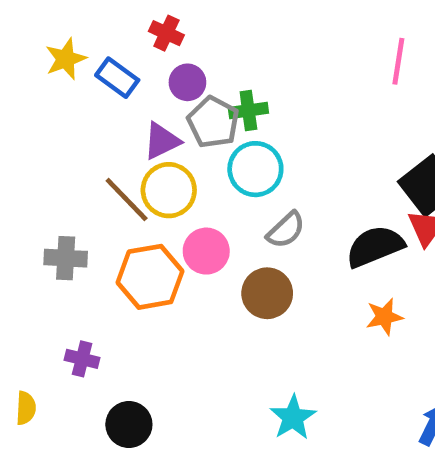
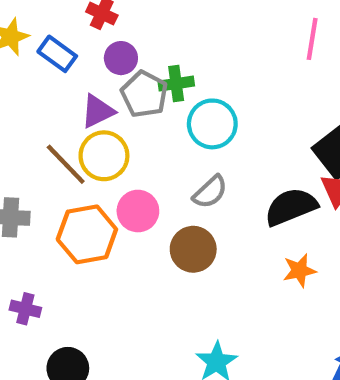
cyan circle: (255, 169) -> (212, 124), moved

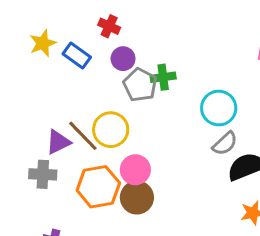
purple triangle: (98, 111) -> (58, 142), moved
cyan circle: (212, 124) -> (219, 108), moved
gray semicircle: (210, 192) -> (225, 144), moved
brown circle: (193, 249) -> (137, 198), moved

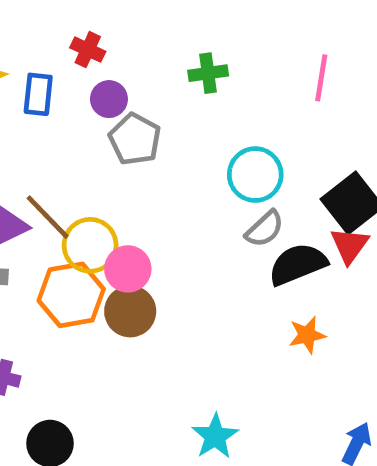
blue rectangle: (77, 56) -> (38, 94), turned 60
green cross: (163, 77) -> (208, 73), moved
yellow circle: (111, 130) -> (90, 245), moved

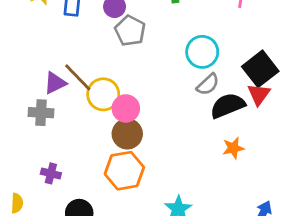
orange hexagon: (71, 295) -> (124, 171), moved

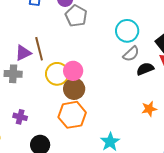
brown line: (78, 77) -> (39, 49), turned 30
yellow circle: (103, 94) -> (57, 74), moved
black semicircle: (228, 106) -> (145, 69), size x0.7
orange star: (233, 148) -> (149, 109), moved

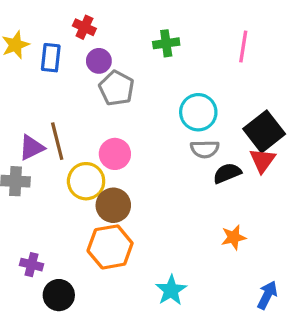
gray semicircle: (131, 54) -> (205, 149), turned 42
pink circle: (73, 71) -> (115, 154), moved
purple cross: (20, 117) -> (32, 265), moved

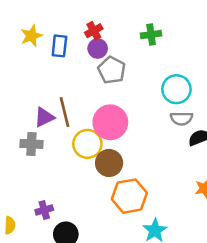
red cross: (84, 27) -> (94, 31), moved, turned 36
pink circle: (115, 154) -> (110, 122), size x1.4
orange hexagon: (110, 247) -> (129, 196), moved
purple cross: (32, 265) -> (44, 210), turned -30

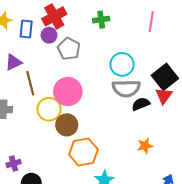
red cross: (94, 31) -> (54, 16), size x1.6
purple circle: (98, 48) -> (49, 35), moved
purple triangle: (44, 117) -> (14, 62), moved
gray semicircle: (182, 118) -> (126, 88), size x1.5

